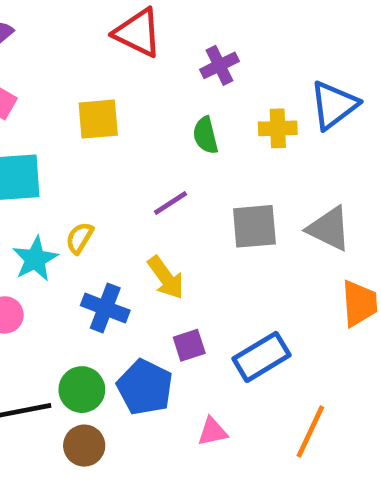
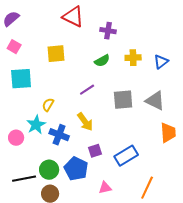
purple cross: (219, 65) -> (108, 31), turned 35
blue triangle: (334, 105) -> (161, 62), moved, size x0.7
green semicircle: (205, 135) -> (102, 61), turned -105
cyan star: (35, 259) -> (36, 125), moved

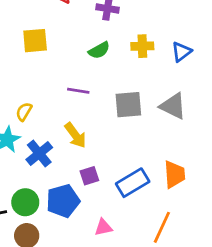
purple line: (87, 90) -> (78, 91), turned 42
orange trapezoid: (168, 133) -> (174, 174), moved
blue cross: (59, 135) -> (39, 153), turned 30
blue pentagon: (76, 169) -> (63, 201), turned 30

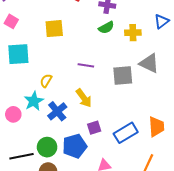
green semicircle: (99, 50) -> (106, 28), moved
blue triangle: (181, 52) -> (161, 21), moved
gray triangle: (173, 106) -> (149, 63), moved

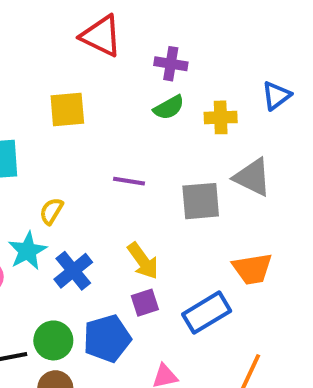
yellow arrow: (84, 98) -> (143, 261), moved
orange trapezoid: (156, 127) -> (252, 269), moved, turned 85

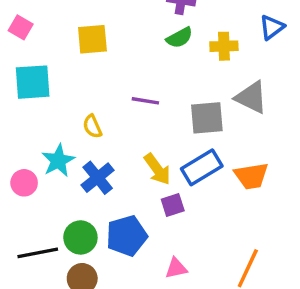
yellow semicircle: (51, 211) -> (92, 126), moved, turned -55
purple square: (145, 303) -> (173, 205), moved
blue rectangle: (207, 313) -> (202, 167), moved

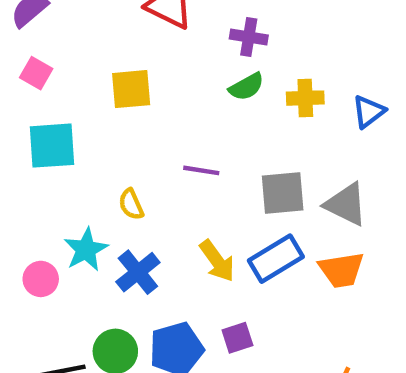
blue triangle: (272, 27) -> (369, 112), moved
gray triangle: (251, 97) -> (346, 204), moved
purple square: (173, 205) -> (237, 338), moved

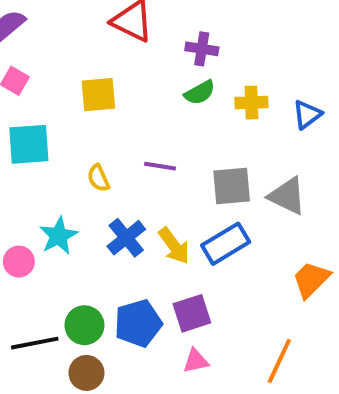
yellow semicircle: (131, 204) -> (98, 178), moved
orange trapezoid: (341, 270) -> (311, 279), moved, turned 144
blue cross: (138, 272) -> (126, 238), moved
purple square: (237, 338) -> (192, 313), size x1.4

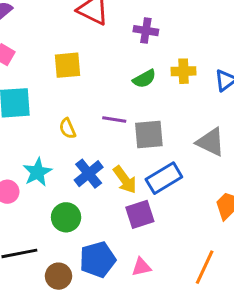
green semicircle: (200, 93) -> (144, 79), moved
gray square: (232, 186) -> (149, 134), moved
purple square: (192, 313) -> (140, 214), moved
blue pentagon: (138, 323) -> (98, 259), moved
green circle: (84, 325) -> (66, 217), moved

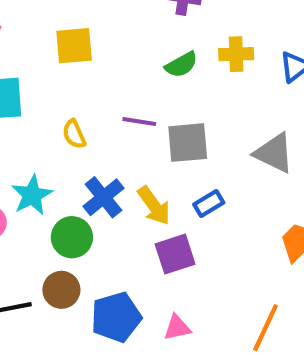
blue rectangle: (164, 178) -> (209, 204), size x0.6
green circle: (66, 217) -> (72, 237), moved
brown circle: (58, 276) -> (61, 290), moved

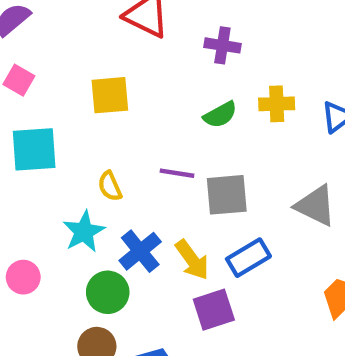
cyan star: (32, 195) -> (84, 232), moved
blue rectangle: (209, 204) -> (248, 258), size x1.4

